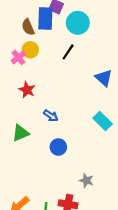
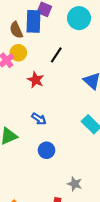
cyan circle: (78, 23) -> (79, 18), moved
red star: (27, 90) -> (36, 80), moved

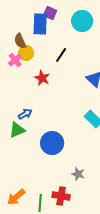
brown semicircle: (16, 30) -> (20, 41), moved
blue arrow: (39, 119) -> (25, 114), moved, turned -64
blue circle: (47, 150) -> (52, 143), size x1.5

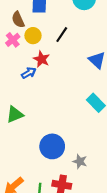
yellow circle: (26, 53) -> (33, 36), moved
blue arrow: (25, 114) -> (29, 73), moved
blue circle: (52, 143) -> (52, 146), moved

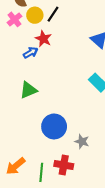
black line: (62, 35) -> (53, 14), moved
green triangle: (15, 114) -> (28, 90), moved

